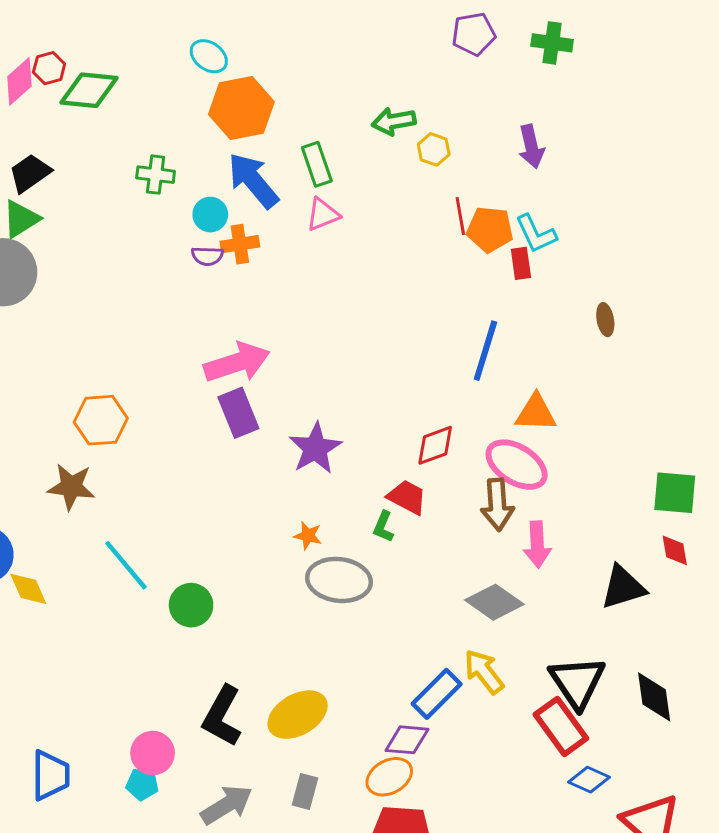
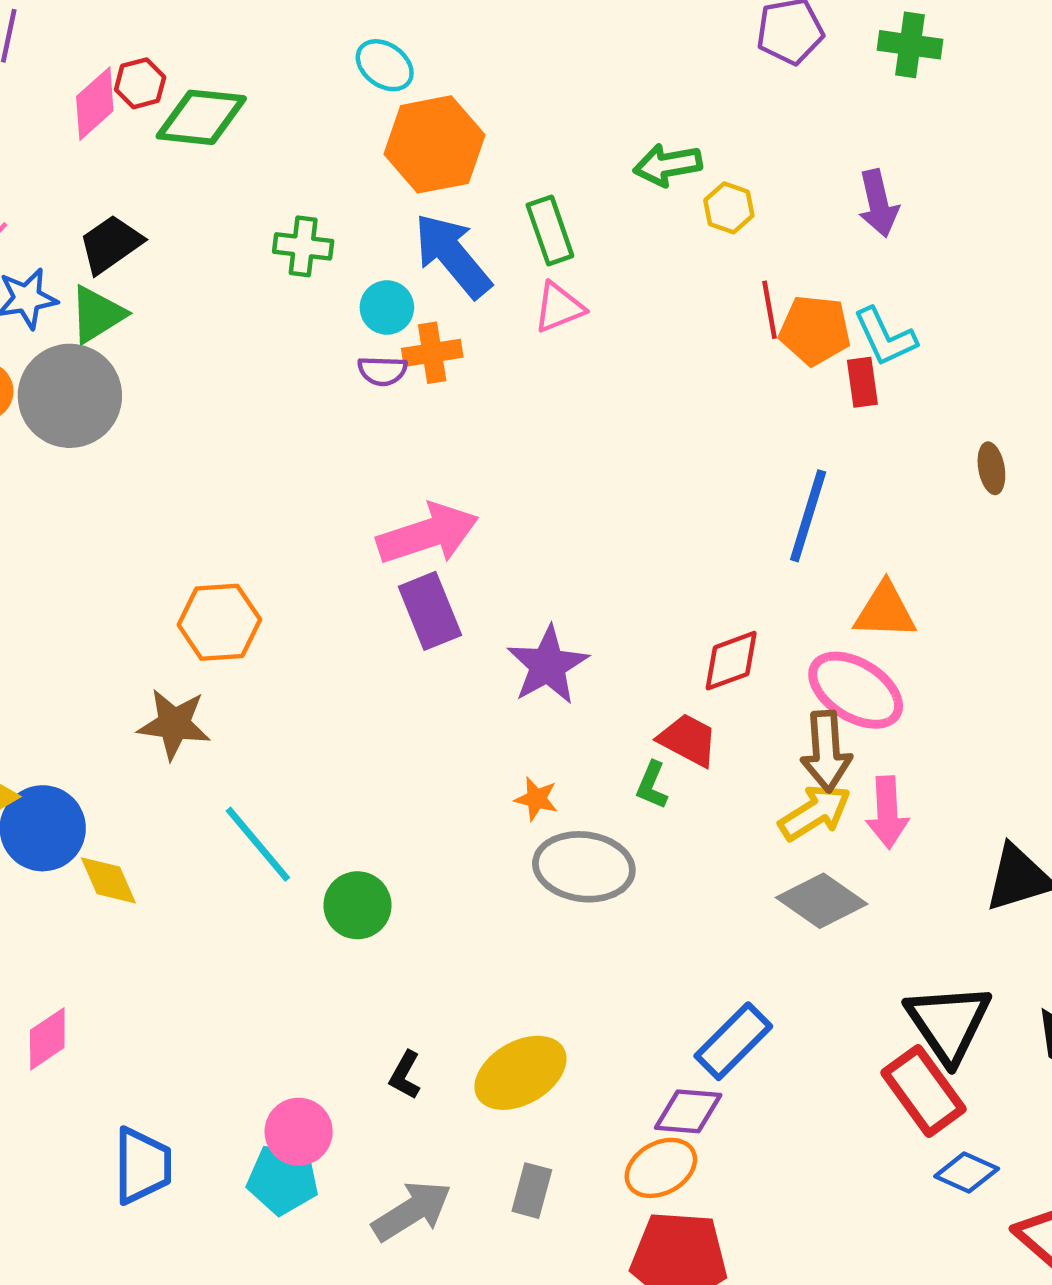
yellow arrow: (484, 672) -> (815, 812), moved, turned 96
black L-shape: (222, 716) -> (405, 1075), size x0.5
cyan pentagon: (142, 784) -> (283, 1179), size x1.4

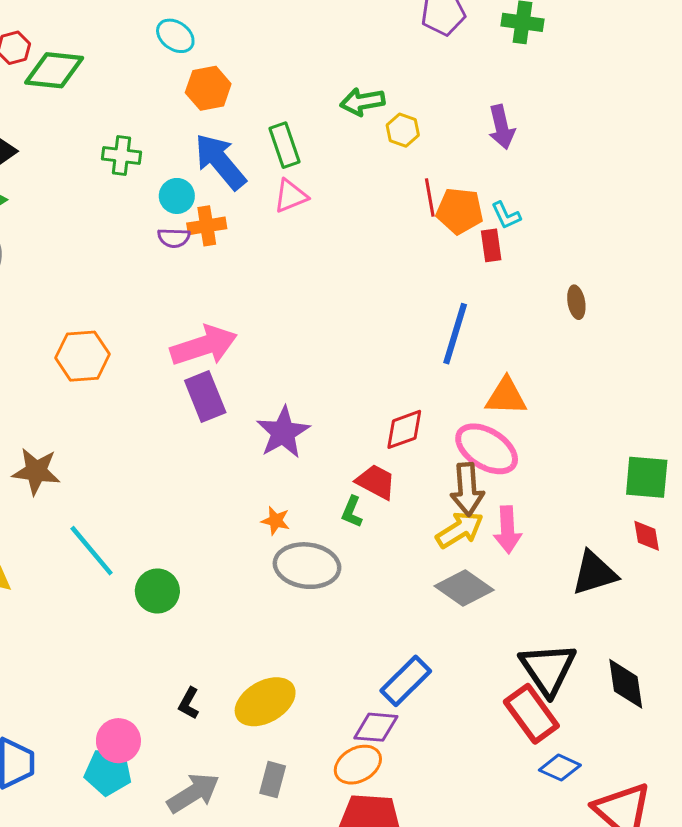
orange hexagon: (434, 144) -> (208, 88), size x0.7
cyan L-shape: (885, 337) -> (506, 215), size x0.7
orange hexagon: (219, 622) -> (83, 356), moved

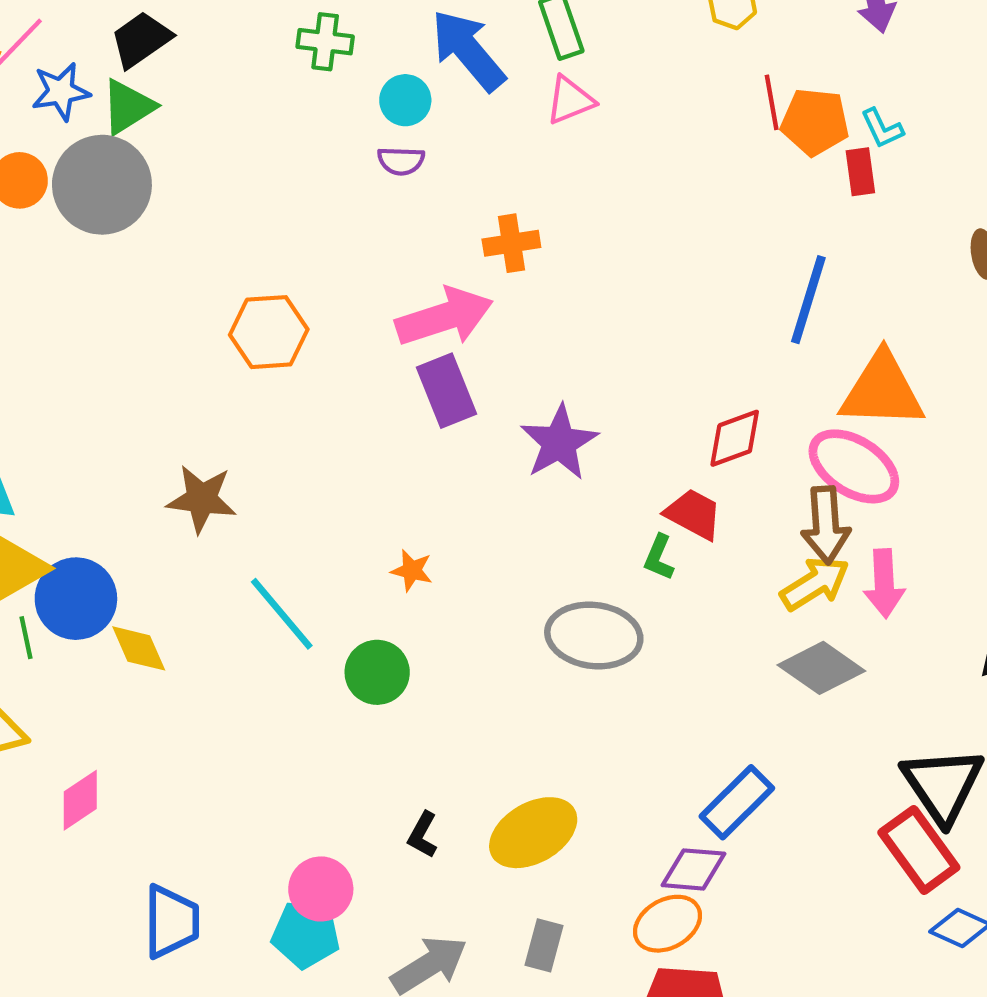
orange cross: (207, 226) -> (511, 243), moved
orange triangle: (506, 396) -> (882, 391), size x1.4
orange star: (276, 521) -> (412, 570), moved

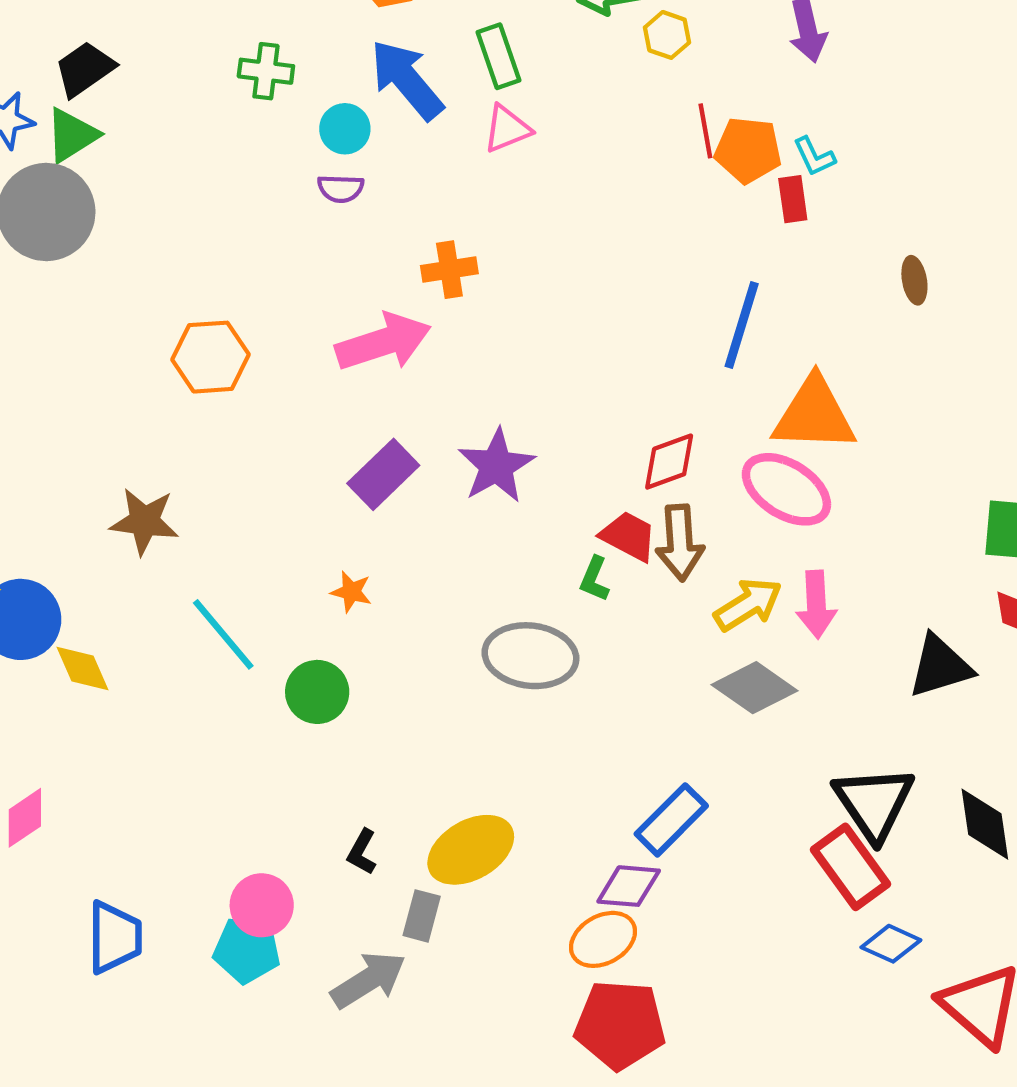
purple rectangle: (446, 391) -> (383, 474), moved, turned 68
brown arrow: (826, 525) -> (680, 543), moved
gray rectangle: (544, 945) -> (422, 916), moved

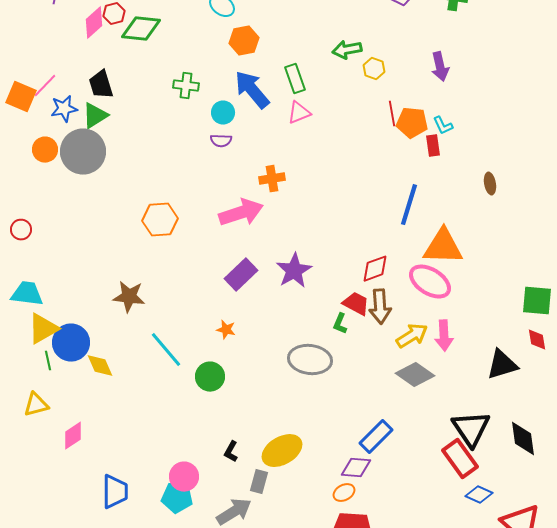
black trapezoid: (85, 69) -> (101, 85), turned -72
orange ellipse: (603, 939) -> (344, 493), size x0.7

